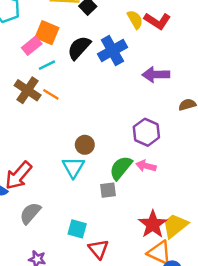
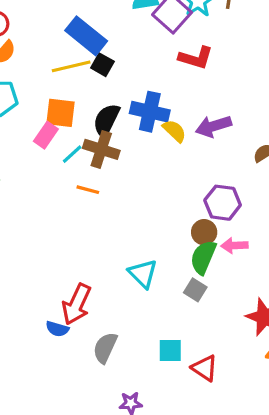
yellow semicircle: (135, 19) -> (174, 131), moved
blue cross: (112, 51) -> (150, 112), turned -32
brown cross: (28, 90) -> (101, 149), moved
brown circle: (85, 145) -> (204, 232), moved
gray square: (108, 190) -> (195, 290), turned -35

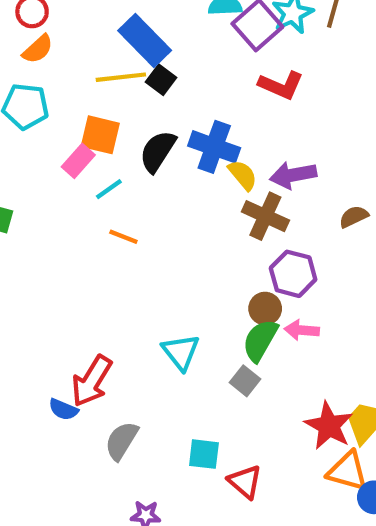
brown cross: (101, 149) -> (265, 216), moved

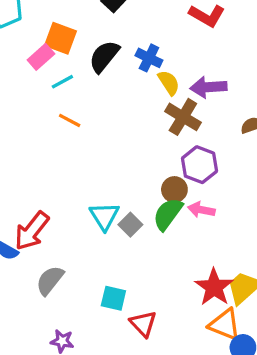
blue cross: (214, 147) -> (149, 58), size x0.7
gray square: (245, 381) -> (130, 225), moved

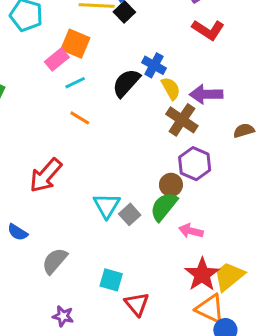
black semicircle: (104, 56) -> (126, 83), moved
pink arrow: (201, 210) -> (191, 231), moved
red arrow: (32, 231) -> (46, 175), moved

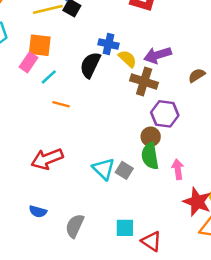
red arrow: (46, 175) -> (47, 159), turned 44
green semicircle: (164, 207) -> (150, 156), turned -32
pink arrow: (191, 231) -> (178, 169), turned 84

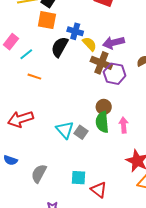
orange square: (40, 45) -> (47, 20), moved
purple hexagon: (165, 114) -> (115, 74), moved
pink arrow: (178, 169) -> (124, 125), moved

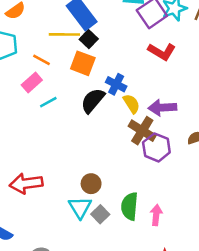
orange line: (34, 77) -> (41, 60), moved
brown circle: (104, 107) -> (91, 184), moved

